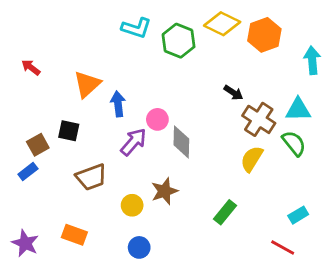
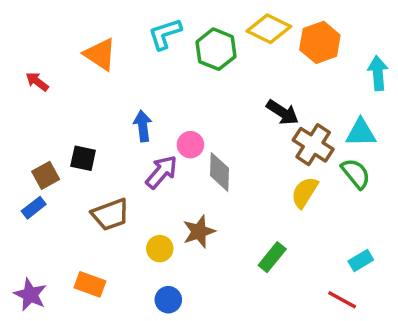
cyan L-shape: (136, 28) -> (165, 34), turned 144
orange triangle: (87, 84) -> (100, 54), moved, turned -44
black arrow: (233, 93) -> (282, 112), size x1.4

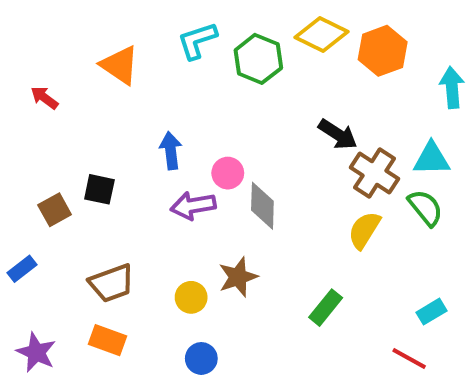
purple arrow: (161, 172) -> (193, 206), turned -141
blue rectangle: (34, 208) -> (22, 269), moved
brown trapezoid: (110, 215) -> (112, 283), moved

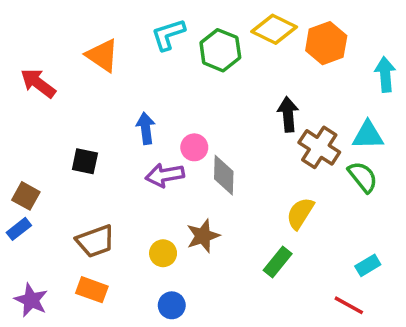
red arrow: (44, 98) -> (38, 83), size x1.5
black arrow: (338, 134) -> (288, 114), turned -128
brown square: (55, 210) -> (26, 196), moved, turned -32
yellow semicircle: (364, 230) -> (300, 213), moved

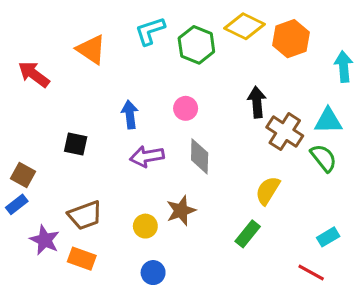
pink circle: (194, 147) -> (186, 108), moved
purple star: (31, 300) -> (45, 240), moved

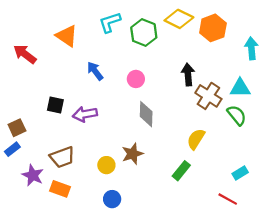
blue arrow: (130, 115) -> (95, 71), moved, turned -30
purple arrow: (147, 156) -> (85, 114), moved
brown square: (23, 175) -> (17, 128), turned 36

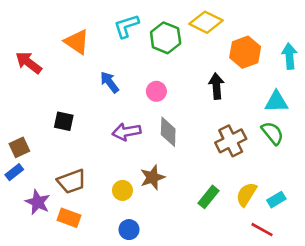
orange hexagon: (213, 28) -> (245, 52), moved
brown cross: (208, 96) -> (231, 141), moved, turned 30
purple arrow: (85, 114) -> (126, 132), moved
yellow semicircle: (196, 139) -> (246, 194), moved

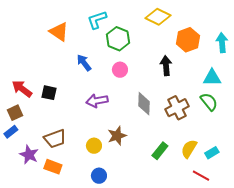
green hexagon: (166, 38) -> (118, 39), moved
red arrow: (29, 63) -> (22, 89), moved
gray diamond: (168, 132) -> (144, 104), moved

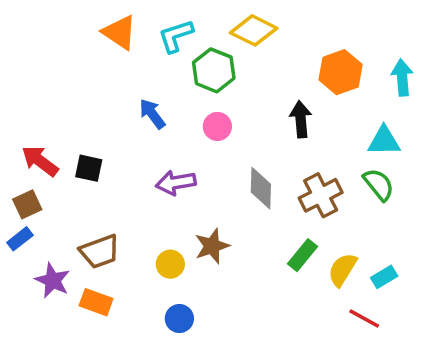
yellow diamond: (158, 17) -> (254, 30), moved
orange triangle: (59, 32) -> (120, 32), moved
green rectangle: (160, 151) -> (303, 255), moved

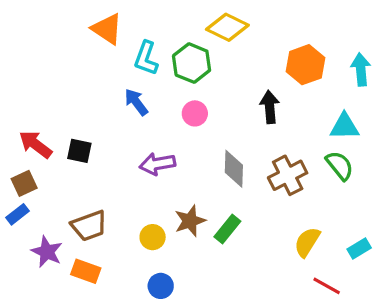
cyan L-shape: (176, 36) -> (146, 58), moved, turned -52
green rectangle: (303, 255) -> (227, 229), moved
cyan rectangle: (384, 277) -> (359, 248), moved

